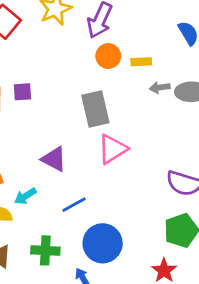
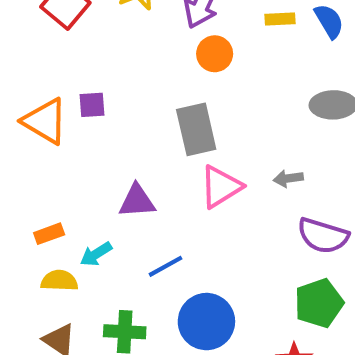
yellow rectangle: (141, 62) -> (280, 19), moved
gray arrow: (160, 87) -> (288, 178), moved
purple triangle: (54, 159) -> (137, 201), turned -32

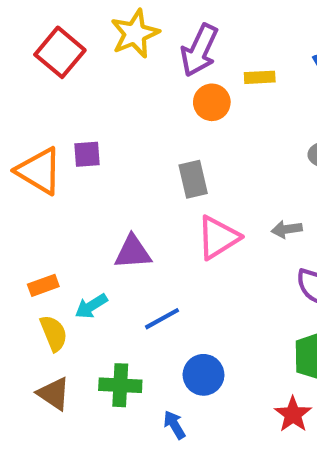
yellow rectangle: (280, 19) -> (260, 77), moved
gray rectangle: (196, 129) -> (193, 179), size x0.7
yellow semicircle: (59, 281) -> (54, 333), turned 66
blue circle: (206, 322) -> (204, 375), size x0.7

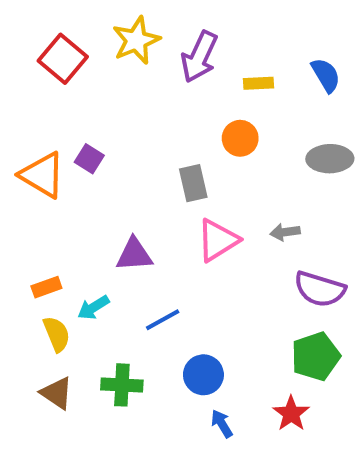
orange circle: (212, 102) -> (240, 138), moved
purple square: (87, 154) -> (89, 159), turned 36
blue arrow: (174, 425) -> (222, 424), moved

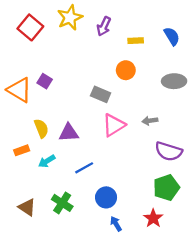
purple arrow: (199, 57) -> (104, 26), size x0.7
gray rectangle: (193, 183) -> (101, 94), turned -54
yellow semicircle: (57, 334) -> (41, 128), moved
green cross: (122, 385) -> (62, 203), turned 30

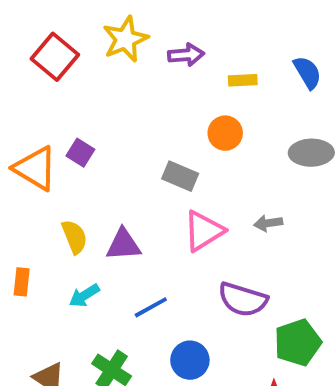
purple arrow: (104, 26) -> (186, 55), turned -120
orange rectangle: (22, 150) -> (22, 282), moved, turned -64
purple semicircle: (169, 151) -> (243, 299), moved

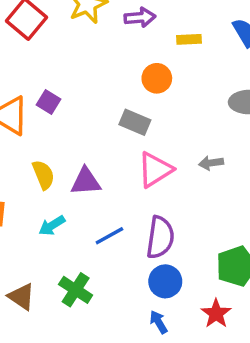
orange circle: (225, 133) -> (157, 78), moved
purple semicircle: (243, 299) -> (160, 237), moved, turned -99
blue circle: (190, 360) -> (165, 281), moved

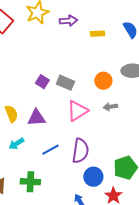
orange circle: (157, 78) -> (103, 81), moved
purple square: (49, 102) -> (42, 82), moved
blue circle: (165, 281) -> (93, 177), moved
green cross: (76, 290) -> (30, 182), turned -30

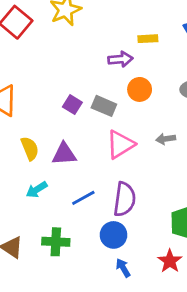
purple arrow: (68, 21) -> (120, 59), moved
orange circle: (103, 81) -> (140, 89), moved
blue circle: (93, 177) -> (114, 235), moved

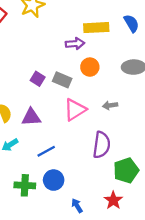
yellow rectangle: (148, 39) -> (96, 28), size x1.6
purple semicircle: (124, 199) -> (102, 145), moved
blue circle: (114, 235) -> (54, 180), moved

